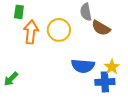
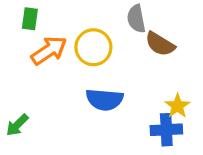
orange arrow: (31, 32) -> (49, 50), turned 50
blue semicircle: (83, 66) -> (104, 100), moved

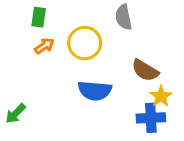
green rectangle: (30, 19) -> (39, 17), moved
brown semicircle: (160, 44) -> (145, 70), moved
orange arrow: (49, 50) -> (44, 46), size x0.6

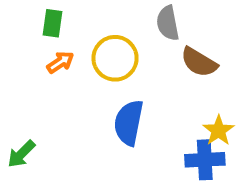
brown semicircle: (145, 70) -> (199, 62), moved
blue semicircle: (95, 91) -> (129, 123), turned 96

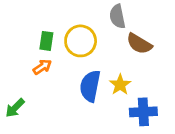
green rectangle: (53, 23) -> (46, 41), moved
orange arrow: (60, 62) -> (42, 67), moved
yellow star: (218, 131) -> (120, 85), moved

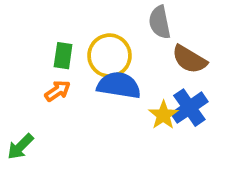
blue semicircle: (90, 86) -> (119, 85), moved, turned 88
blue cross: (143, 112) -> (189, 108), moved, turned -32

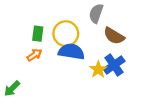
gray semicircle: (160, 22) -> (96, 13), turned 30

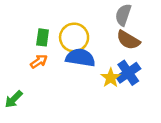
gray semicircle: (96, 13) -> (123, 15), moved

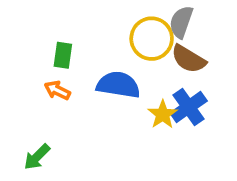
yellow circle: (74, 37) -> (152, 39), moved
orange arrow: (39, 61) -> (57, 90), turned -120
green arrow: (14, 99) -> (37, 157), moved

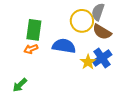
green rectangle: (63, 55) -> (34, 30), size x1.5
orange arrow: (57, 90) -> (31, 49), turned -48

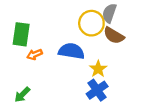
green rectangle: (34, 30) -> (21, 34), moved
blue cross: (102, 58) -> (97, 90), moved

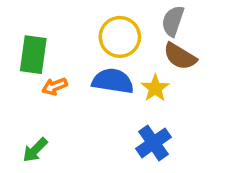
yellow circle: (91, 23) -> (120, 37), moved
yellow star: (98, 69) -> (155, 88), moved

